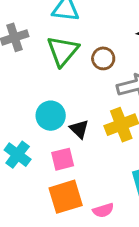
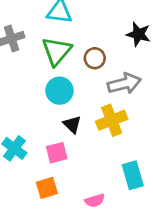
cyan circle: (51, 116) -> (59, 91), moved
orange square: (66, 197) -> (47, 188), moved, size x0.7

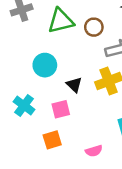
green triangle: (57, 51) -> (61, 21), turned 36
cyan circle: (59, 91) -> (45, 65), moved

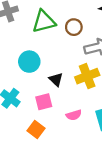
orange square: (52, 140) -> (36, 130), turned -36
pink semicircle: (94, 151) -> (74, 115), moved

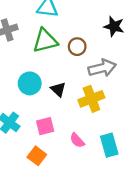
black triangle: (56, 79) -> (58, 89), moved
pink semicircle: (74, 115) -> (77, 140), turned 64

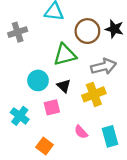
green triangle: (45, 41) -> (65, 55), moved
brown circle: (77, 47) -> (87, 31), moved, size x1.5
pink square: (45, 126) -> (52, 107), moved

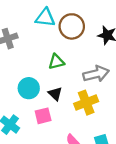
brown circle: (87, 31) -> (72, 26), moved
green triangle: (65, 55) -> (56, 62), size x0.7

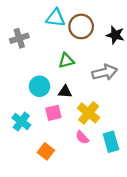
black triangle: (55, 94) -> (65, 92), turned -40
yellow cross: (86, 103) -> (89, 113), moved, turned -30

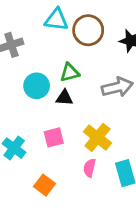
cyan circle: (39, 86) -> (37, 86), moved
black triangle: (65, 92) -> (64, 98), moved
pink semicircle: (82, 137) -> (89, 168), turned 56

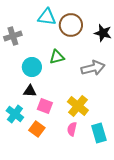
black triangle: (64, 98) -> (30, 91), moved
pink square: (54, 137) -> (45, 106), turned 35
orange square: (44, 185) -> (37, 129), moved

